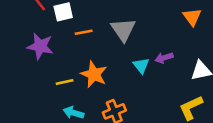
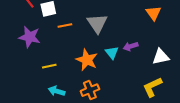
orange star: (94, 74) -> (87, 60), moved

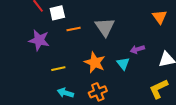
cyan triangle: (112, 53) -> (123, 64), moved

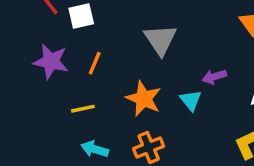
orange line: (74, 29) -> (95, 63), moved, turned -56

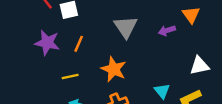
purple arrow: (214, 77) -> (167, 31), moved
cyan triangle: (191, 100) -> (162, 91), moved

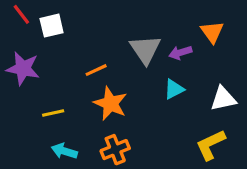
gray triangle: (126, 27) -> (145, 49), moved
orange line: (79, 44) -> (96, 70), moved, turned 42
cyan triangle: (162, 91) -> (174, 89), moved, turned 42

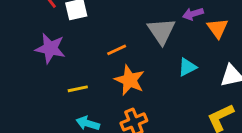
orange triangle: (212, 32) -> (218, 28), moved
purple arrow: (180, 53) -> (193, 14), moved

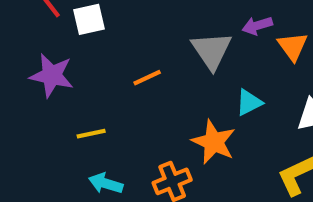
orange star: (130, 80) -> (214, 142), moved

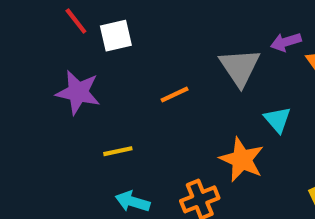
cyan triangle: (249, 102) -> (277, 120), turned -44

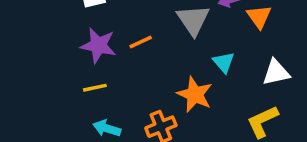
purple star: (78, 92) -> (98, 45), moved

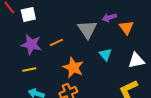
orange star: (195, 94) -> (73, 67), moved

